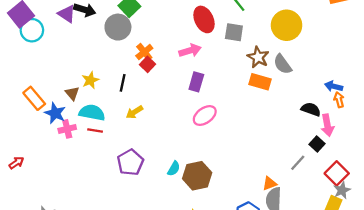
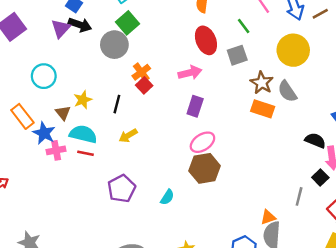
purple triangle: (67, 14) -> (61, 28), turned 36
cyan circle: (32, 30) -> (44, 76), moved
gray square: (234, 32) -> (237, 55), turned -30
gray line: (298, 163) -> (299, 196), turned -30
brown hexagon: (197, 176) -> (205, 168), moved

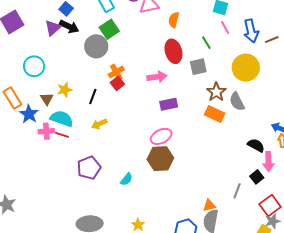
purple rectangle: (195, 106) -> (169, 104), moved, turned 54
pink cross: (56, 150) -> (46, 131), moved

